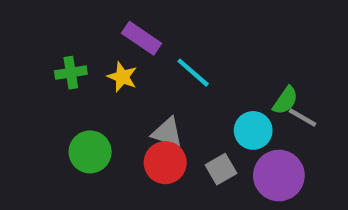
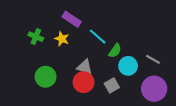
green cross: (71, 73) -> (36, 37), turned 32
green semicircle: (285, 100) -> (115, 51), moved
purple circle: (279, 176) -> (154, 89), moved

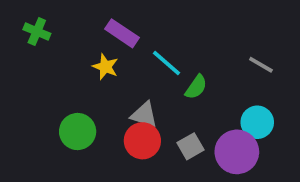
green cross: (36, 37) -> (37, 31), moved
gray line: (153, 59) -> (261, 65), moved
cyan circle: (128, 66) -> (257, 122), moved
purple circle: (154, 89) -> (237, 152), moved

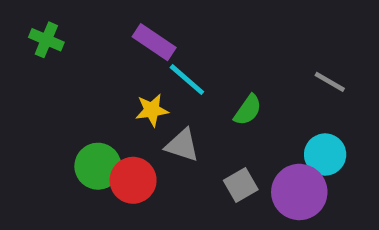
cyan line: (166, 63) -> (187, 80), moved
yellow star: (105, 67) -> (152, 110), moved, turned -30
red circle: (142, 141) -> (133, 180), moved

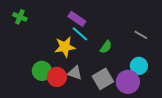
purple rectangle: (154, 42) -> (77, 19), moved
yellow star: (152, 110) -> (65, 47), size x1.5
gray triangle: (182, 145) -> (75, 73), moved
gray square: (241, 185) -> (103, 79), size x1.5

